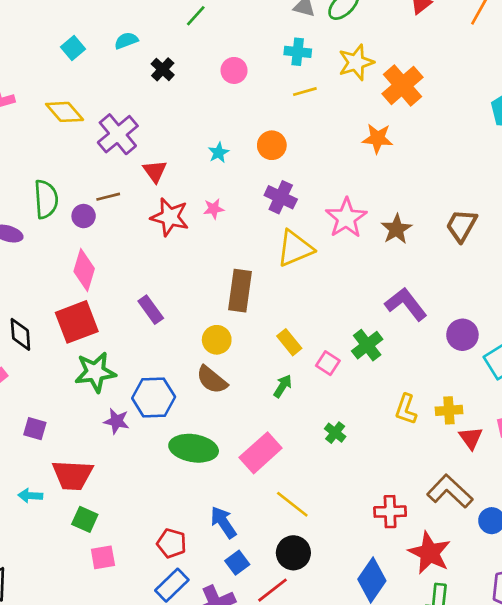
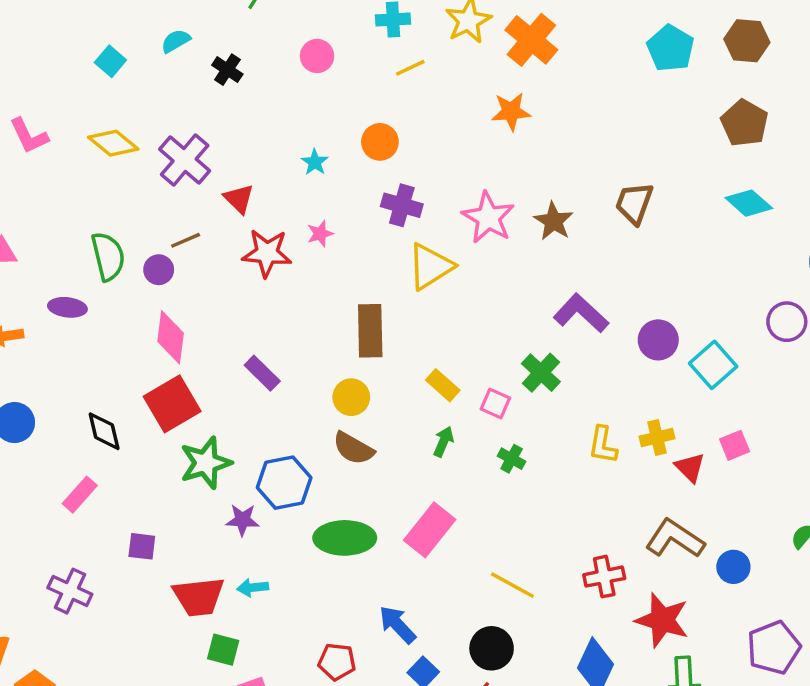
green cross: (335, 433) -> (512, 459), moved
cyan arrow: (30, 496) -> (253, 588), moved
yellow line: (292, 504) -> (512, 585), moved

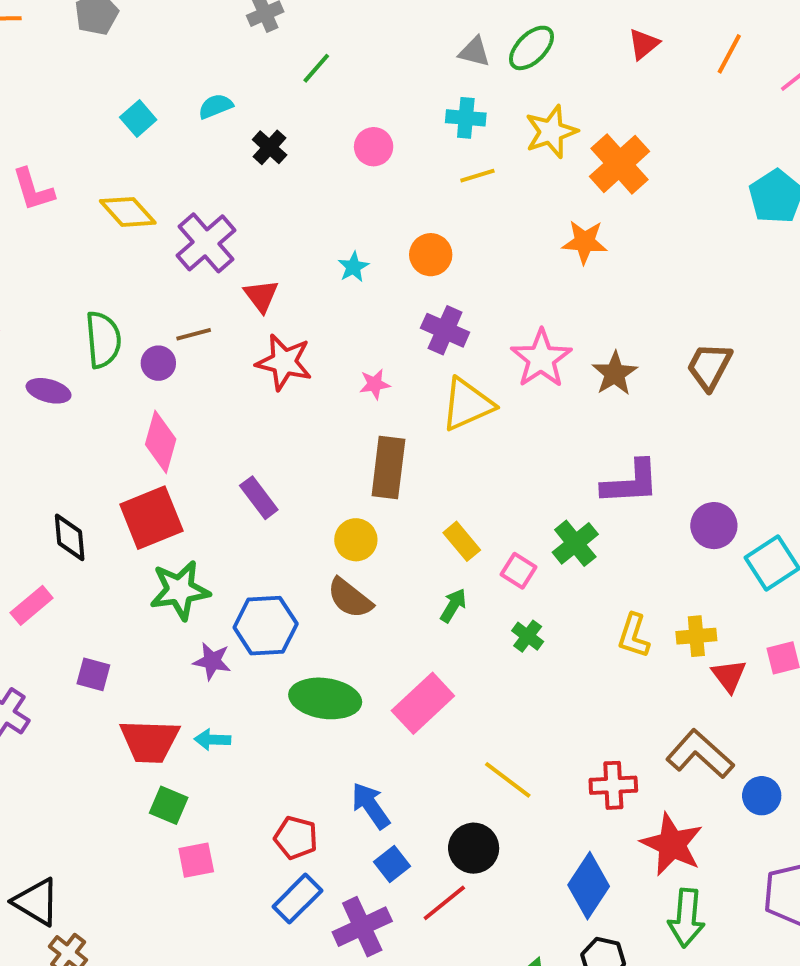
pink star: (320, 234) -> (375, 384), moved
purple L-shape: (581, 313) -> (631, 482), turned 126

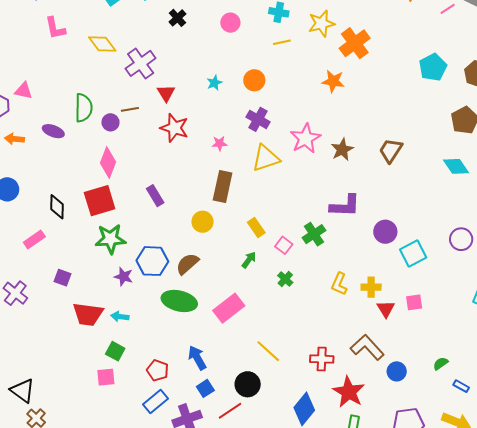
brown semicircle: (350, 598) -> (187, 264), moved, turned 95
green square: (169, 805) -> (115, 351), moved

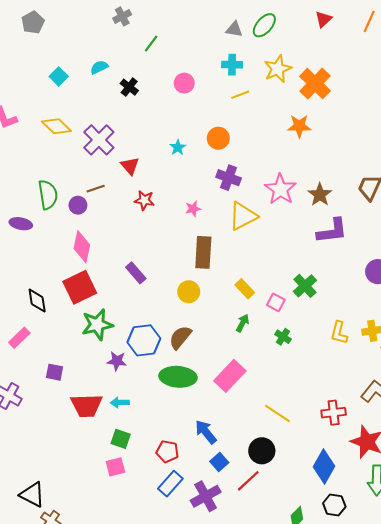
red star: (174, 128) -> (144, 200), size x0.7
purple L-shape: (345, 206) -> (332, 231), moved

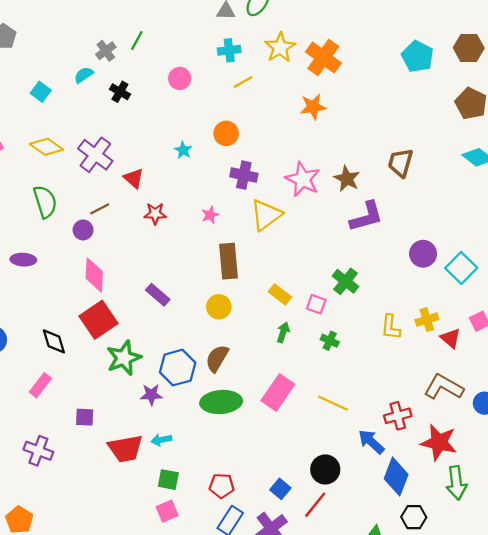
gray cross: (122, 16) -> (106, 51), moved
green semicircle: (48, 195) -> (45, 202), moved
yellow line: (278, 413) -> (333, 403), moved
blue arrow: (206, 432) -> (371, 442), moved

